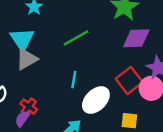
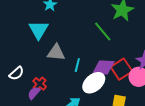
green line: (76, 38) -> (103, 31), moved, turned 75
purple diamond: (136, 38) -> (103, 68), moved
gray triangle: (27, 59) -> (56, 52), moved, turned 30

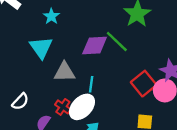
purple diamond: (103, 68) -> (95, 46), moved
white ellipse: (94, 83) -> (82, 107), moved
red cross: (40, 84) -> (63, 107), moved

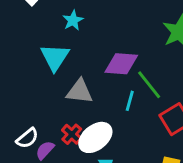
green line: (117, 41) -> (149, 85), moved
cyan line: (91, 84) -> (130, 101), moved
white semicircle: (20, 102) -> (27, 138), moved

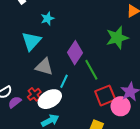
purple diamond: (121, 64) -> (75, 53), turned -70
cyan line: (130, 101) -> (64, 81), moved

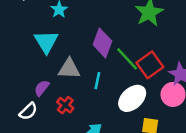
red square: (105, 95) -> (150, 65), moved
white ellipse: (50, 99) -> (132, 98), moved
purple semicircle: (15, 102) -> (42, 88), moved

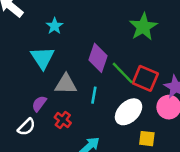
red square: (150, 65) -> (145, 78), turned -30

